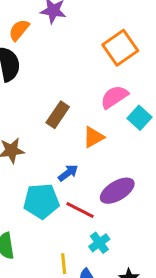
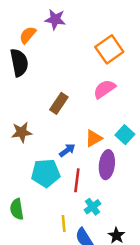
cyan square: (140, 118) -> (125, 135), moved
orange triangle: (93, 137) -> (94, 138), moved
purple ellipse: (117, 191) -> (107, 165), turned -52
red line: (80, 210) -> (77, 180), turned 70

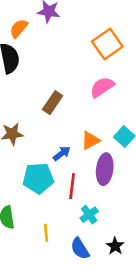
yellow line: (64, 224) -> (46, 233), moved

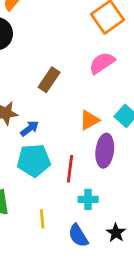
blue arrow: (62, 153) -> (30, 128), moved
cyan cross: (89, 215) -> (88, 199), turned 36

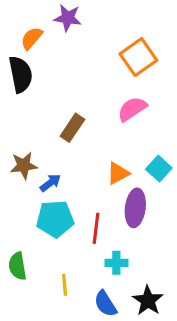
black star: (116, 233) -> (148, 301), size x1.4

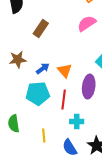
brown rectangle: (72, 128) -> (41, 29), moved
orange triangle: (118, 173) -> (65, 71), moved, turned -42
blue arrow: (50, 183) -> (43, 69), moved

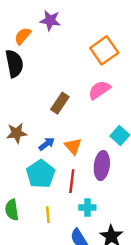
brown rectangle: (41, 29) -> (60, 103), moved
cyan pentagon: (38, 94) -> (41, 174), turned -30
yellow line: (44, 136) -> (48, 215), moved

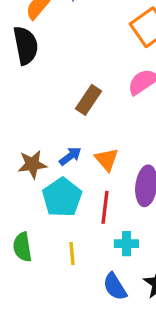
brown star: (17, 133) -> (32, 164), moved

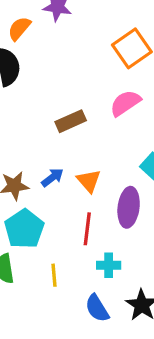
brown rectangle: (88, 100) -> (71, 121), turned 32
cyan pentagon: (62, 197) -> (24, 229), moved

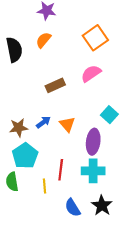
orange semicircle: (19, 28) -> (43, 40), moved
red line: (87, 229) -> (61, 170), moved
cyan cross: (109, 265) -> (93, 171), moved, size x1.5

